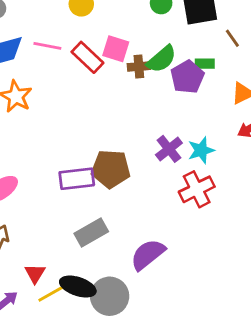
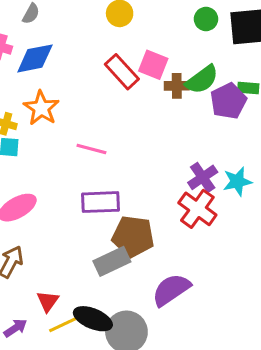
pink line: (47, 46) -> (91, 149), moved
brown pentagon: (111, 169) -> (133, 236), moved
red cross: (197, 189) -> (197, 209), moved, turned -32

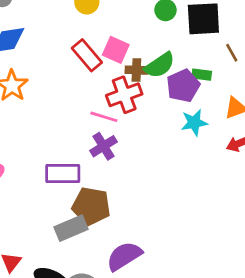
pink line: (91, 149) -> (104, 117), moved
purple cross: (203, 177) -> (103, 146), moved
cyan star: (237, 181) -> (194, 123), moved
red cross: (197, 209) -> (124, 95), moved, turned 32

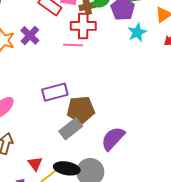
red cross: (124, 95) -> (83, 26), turned 35
purple cross: (103, 146) -> (30, 35), moved

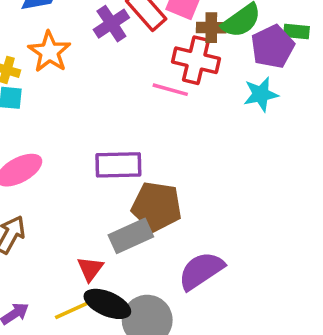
cyan star: (137, 32) -> (261, 94), moved
purple cross: (30, 35) -> (111, 24), moved
red triangle: (35, 164) -> (90, 269), moved

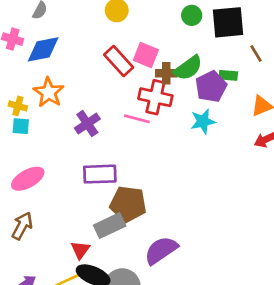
purple cross: (111, 24) -> (87, 124), moved

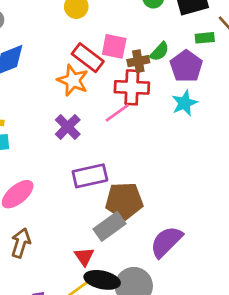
green semicircle: (188, 68) -> (159, 52), size x0.7
green rectangle: (228, 75) -> (205, 38), moved
orange star: (49, 92) -> (73, 80), moved
pink line: (137, 119) -> (117, 113), turned -40

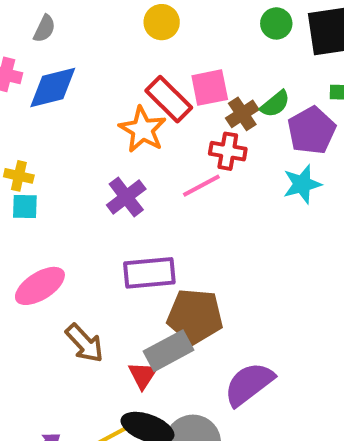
pink square: (114, 46) -> (210, 88), turned -30
brown cross: (138, 61) -> (242, 114), turned -30
red cross: (132, 87) -> (228, 151), size x0.7
brown arrow: (21, 243) -> (85, 343), moved, turned 112
red triangle: (84, 257) -> (143, 375), moved

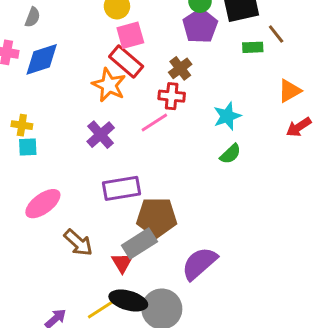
pink square: (210, 88) -> (130, 35), moved
green semicircle: (275, 104) -> (230, 154), moved
purple pentagon: (312, 130) -> (200, 26), moved

